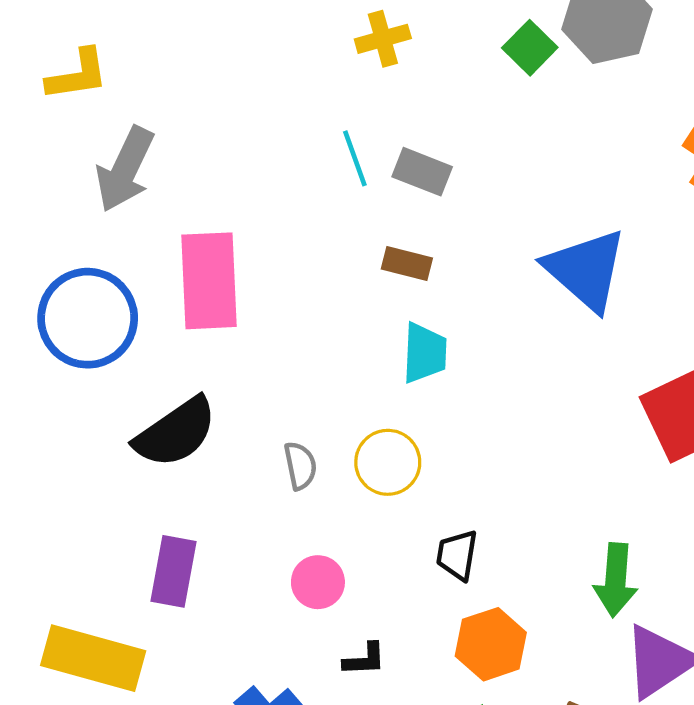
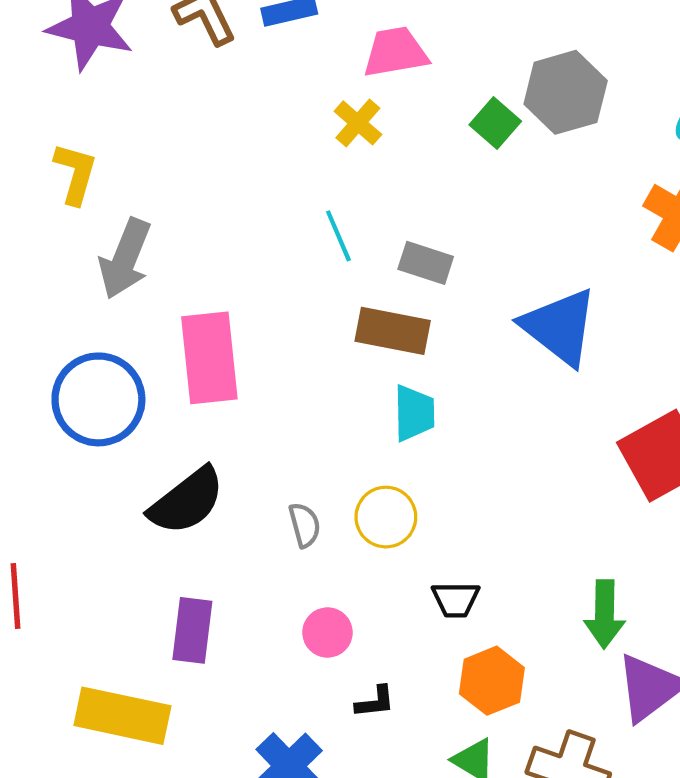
yellow cross: (383, 39) -> (358, 123), turned -30
yellow L-shape: (77, 75) -> (75, 173), turned -62
gray rectangle: (422, 172) -> (426, 263), moved
brown rectangle: (407, 264) -> (393, 331), size x1.6
black trapezoid: (457, 555) -> (456, 600), turned -96

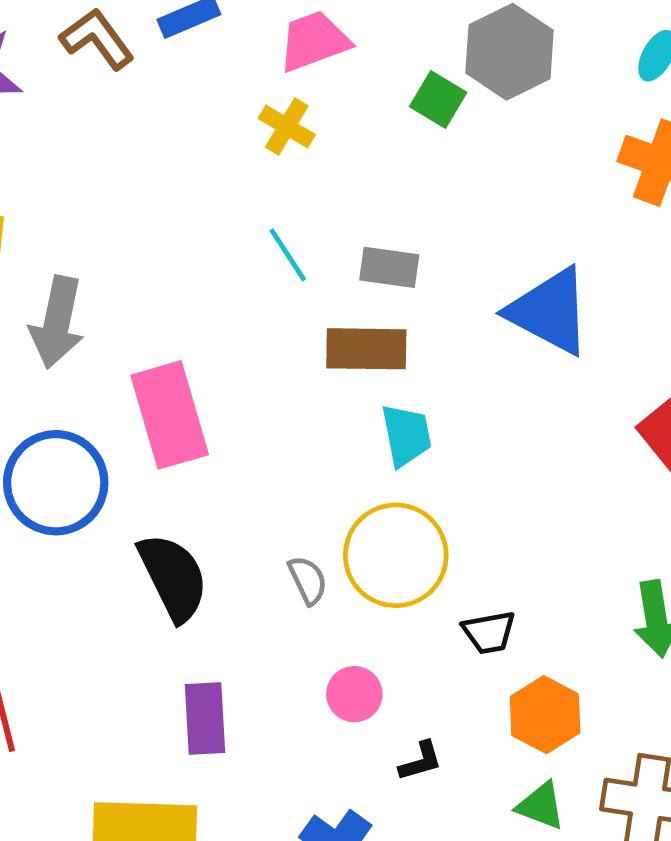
black semicircle: (187, 501) -> (173, 577), turned -68
yellow circle: (386, 517) -> (396, 555), size x1.5

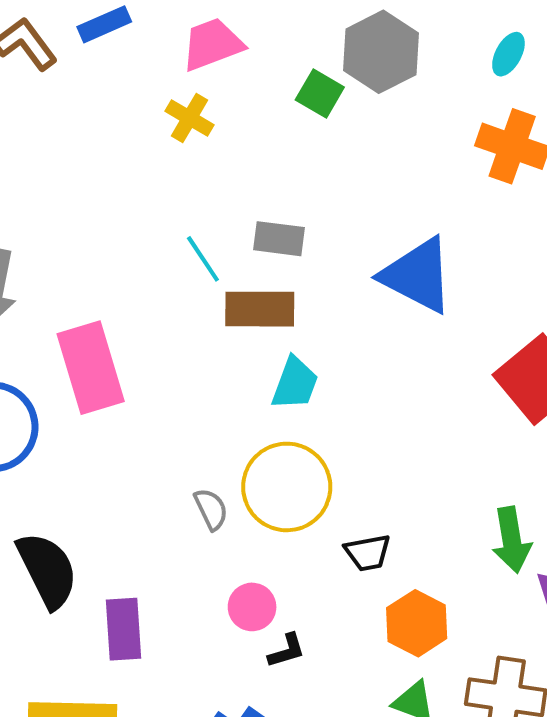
cyan line: (288, 255) -> (203, 259), moved
cyan trapezoid: (406, 435) -> (295, 383), turned 32
black semicircle: (173, 577) -> (47, 570), moved
black L-shape: (421, 761) -> (287, 651), moved

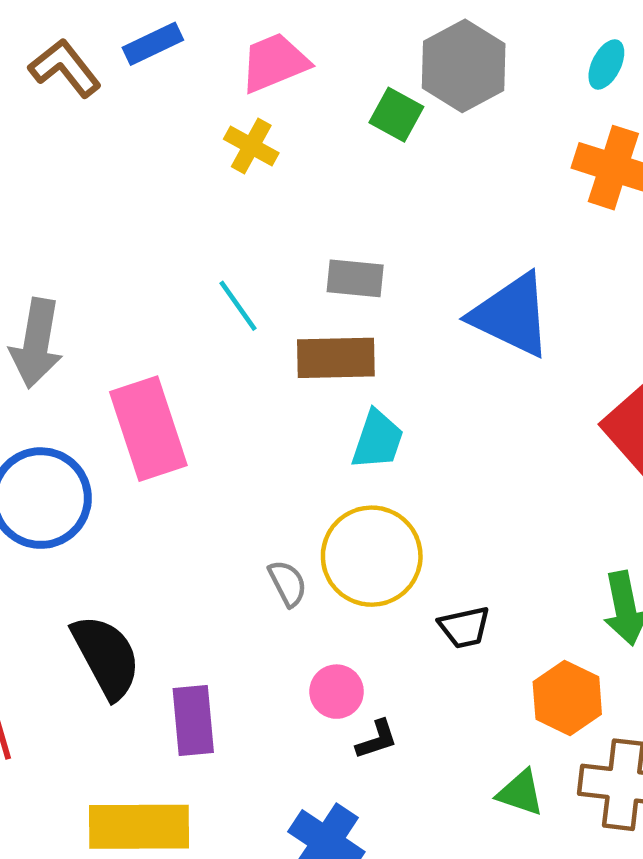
cyan line: (203, 259) -> (238, 306), moved
orange hexagon: (417, 623) -> (567, 698), moved

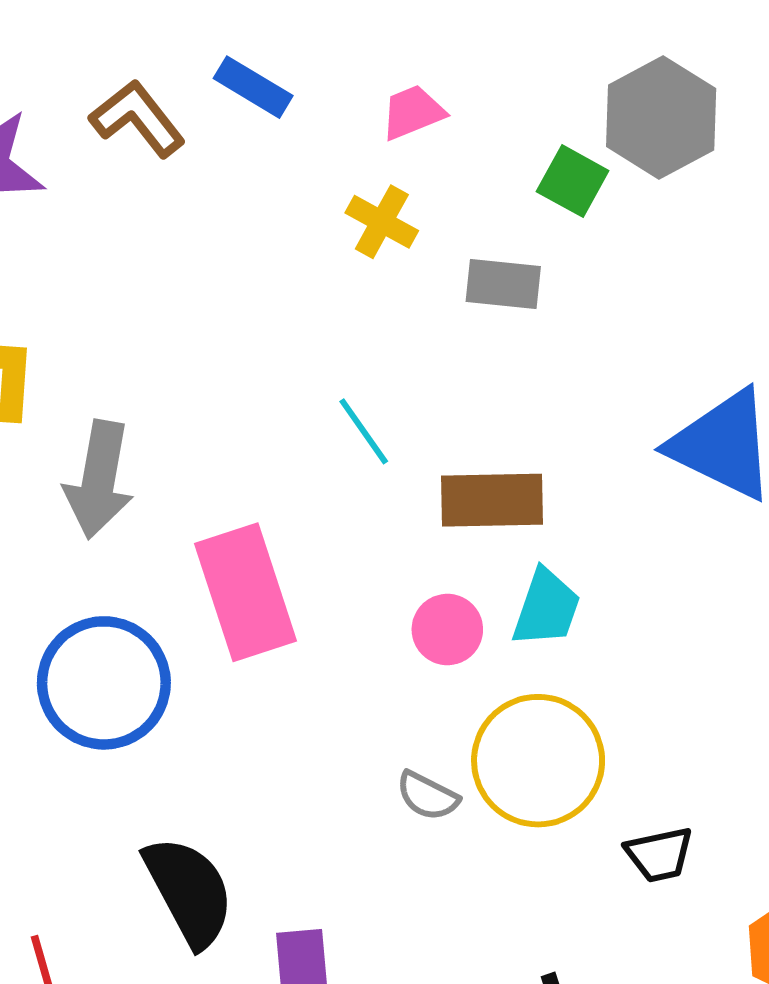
blue rectangle: (153, 44) -> (253, 87), turned 56
pink trapezoid: (275, 63) -> (413, 112), size x0.7
gray rectangle: (355, 278) -> (503, 284), moved
gray semicircle: (288, 583) -> (428, 796), turned 144
pink circle: (337, 692) -> (447, 630), moved

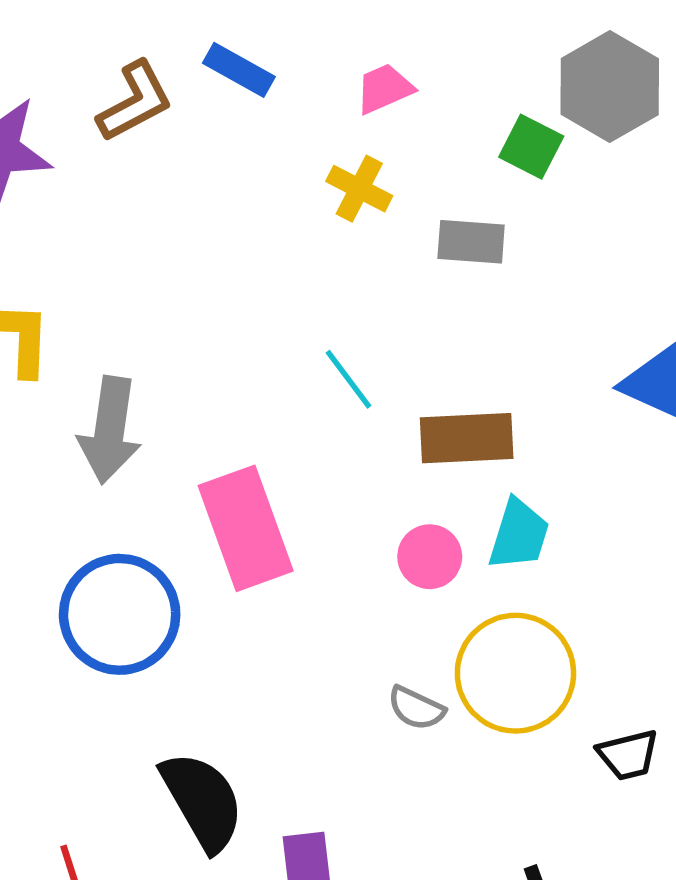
brown L-shape: (138, 118) -> (135, 102), turned 102

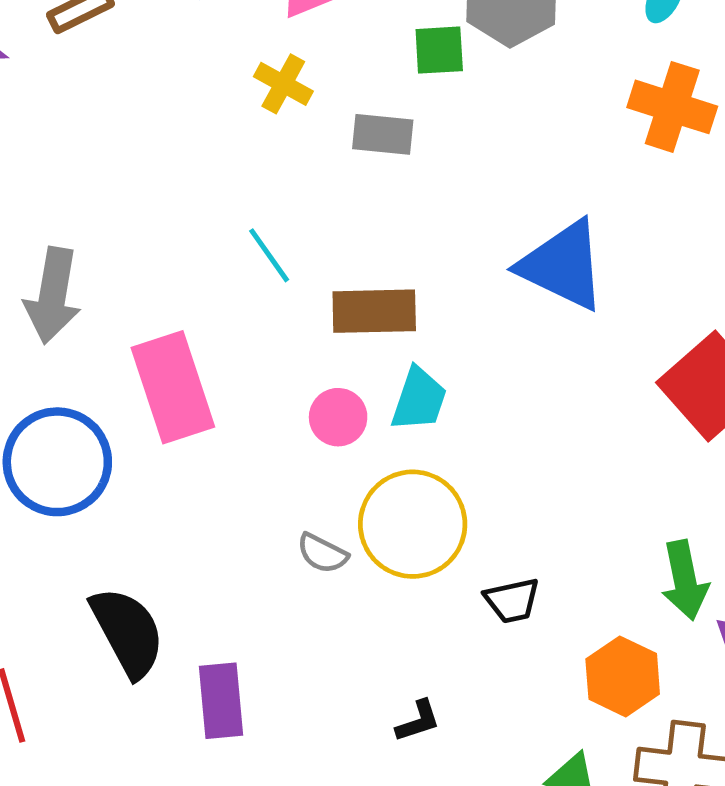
green square: (531, 147) -> (439, 50), turned -32

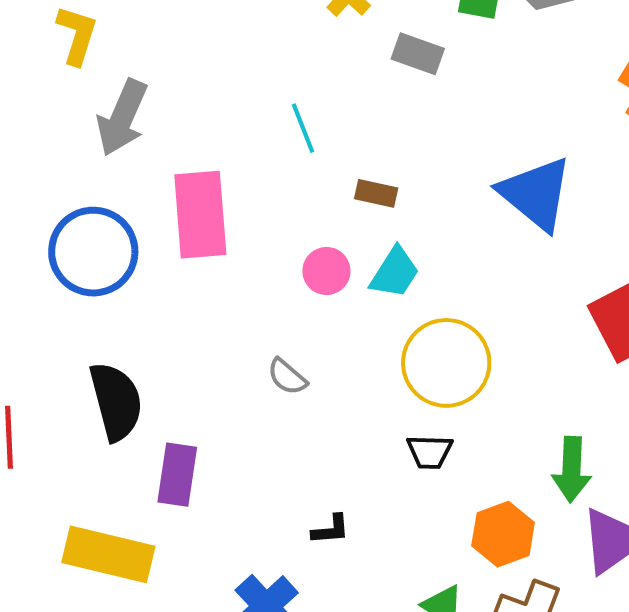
brown rectangle: (374, 311) -> (376, 193), size x0.6
yellow circle: (413, 524) -> (446, 363), moved

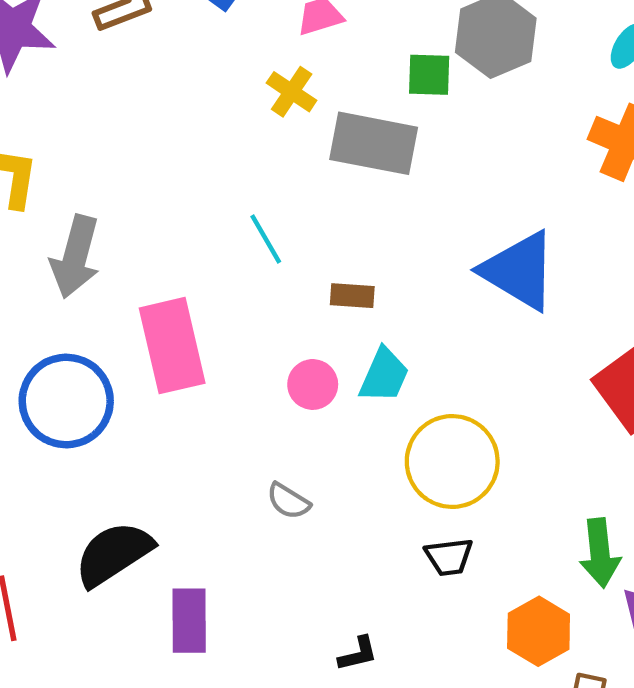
gray rectangle: (418, 54) -> (374, 143), size x1.6
black semicircle: (116, 401) -> (114, 554), turned -100

